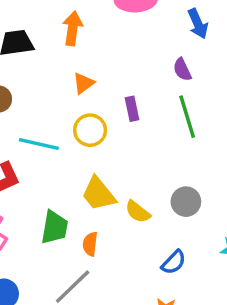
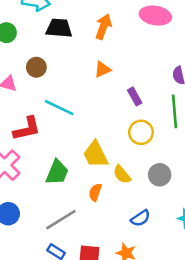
purple rectangle: (132, 109) -> (135, 96), turned -30
yellow circle: (90, 130) -> (141, 132), moved
orange semicircle: (90, 244) -> (95, 192), moved

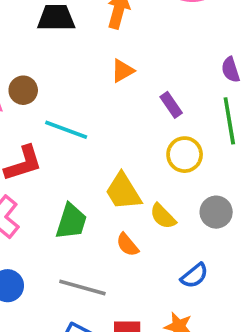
brown circle: (36, 67) -> (23, 90), moved
orange semicircle: (95, 192) -> (127, 245), turned -54
gray line: (61, 220) -> (82, 288), turned 52

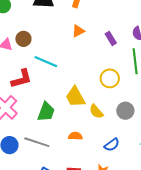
purple rectangle: (171, 105) -> (111, 38), moved
orange semicircle: (127, 245) -> (75, 136), moved, turned 128
gray line: (82, 288) -> (37, 142), moved

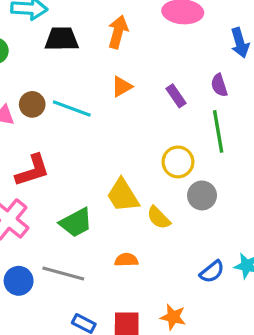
cyan line: (46, 62) -> (72, 109), moved
gray circle: (125, 111) -> (202, 195), moved
green trapezoid: (46, 112) -> (76, 223), turned 45
blue semicircle: (112, 145) -> (212, 272), moved

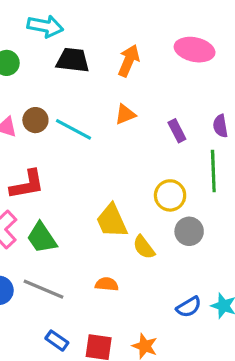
green trapezoid: (76, 223) -> (42, 238), moved, turned 76

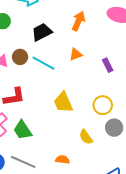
black trapezoid: (73, 60) -> (42, 32), moved, turned -35
yellow trapezoid: (112, 221) -> (63, 102), moved

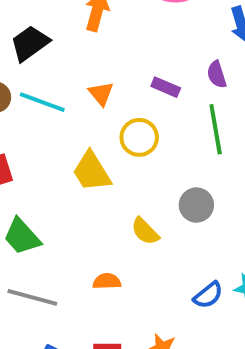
orange triangle: (76, 54) -> (101, 94), moved, turned -40
purple rectangle: (108, 65) -> (166, 87), turned -32
yellow circle: (103, 105) -> (139, 137), moved

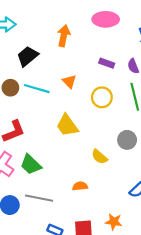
purple rectangle: (166, 87) -> (107, 63), moved
yellow circle: (139, 137) -> (102, 97), moved

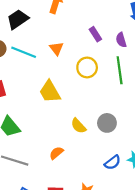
purple rectangle: (107, 63) -> (95, 34), turned 32
gray circle: (127, 140) -> (107, 123), moved
orange semicircle: (80, 186) -> (56, 153), turned -40

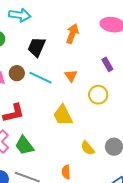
black trapezoid: (18, 19) -> (37, 47), turned -35
orange semicircle: (56, 153) -> (66, 172), turned -56

